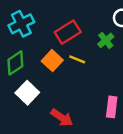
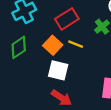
white square: (27, 93) -> (58, 70), moved, turned -30

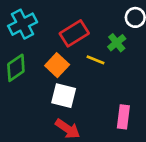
yellow line: (76, 44) -> (95, 60), moved

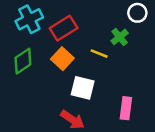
red rectangle: (74, 33) -> (64, 28), moved
white square: (64, 96) -> (83, 88), moved

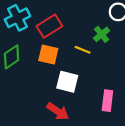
orange square: (62, 59) -> (48, 54), turned -30

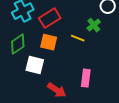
white square: (67, 82) -> (35, 65), moved
pink rectangle: (107, 101) -> (86, 78), moved

